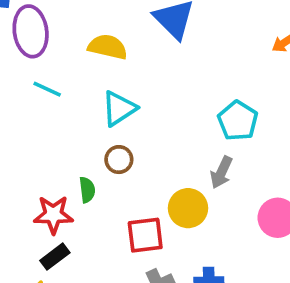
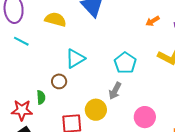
cyan triangle: (119, 108) -> (75, 59), moved

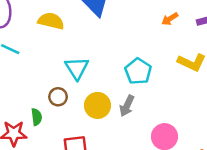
cyan triangle: (75, 59) -> (77, 68), turned -30
yellow circle: (96, 110) -> (97, 105), moved

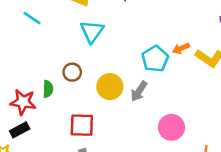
orange arrow: (170, 19) -> (181, 48), moved
cyan triangle: (77, 68) -> (92, 31), moved

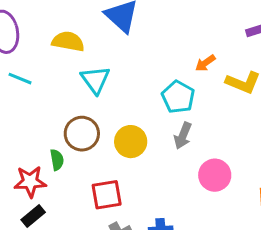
orange arrow: (181, 48) -> (205, 63), moved
brown circle: (72, 72) -> (82, 134), size x1.5
gray arrow: (139, 91) -> (183, 136), moved

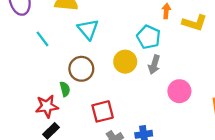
orange arrow: (205, 63) -> (166, 11), turned 136
cyan line: (20, 79) -> (42, 39), moved, turned 35
yellow circle: (131, 142) -> (125, 62), moved

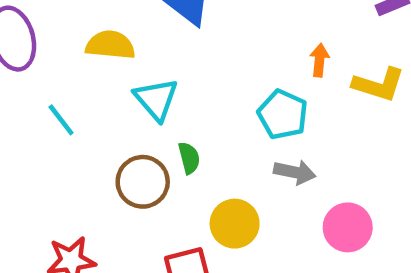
yellow circle: (125, 62) -> (235, 224), moved
gray arrow: (154, 65) -> (295, 172), turned -96
green semicircle: (65, 89) -> (189, 158), moved

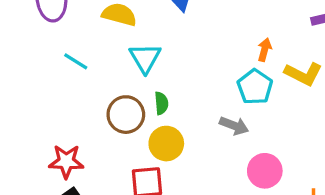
cyan pentagon: (283, 115) -> (255, 87), moved
cyan line: (61, 120) -> (76, 61), turned -30
yellow circle: (235, 224) -> (166, 144), moved

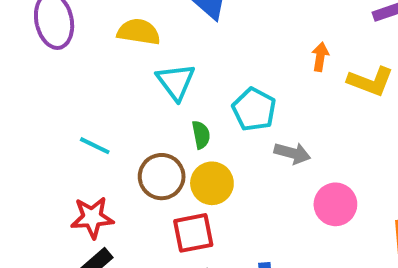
cyan line: (76, 61) -> (95, 146), moved
cyan pentagon: (255, 87) -> (254, 109), moved
brown circle: (126, 115) -> (162, 177), moved

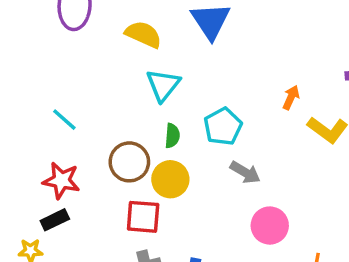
cyan line: (95, 146) -> (64, 120), moved

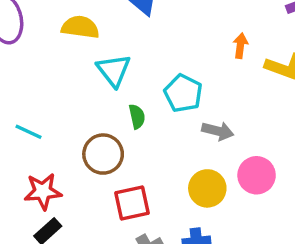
yellow circle: (170, 179) -> (207, 188), moved

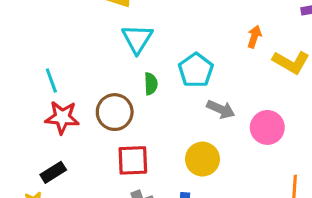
cyan line: (28, 132) -> (51, 80), turned 35
pink circle: (257, 175) -> (267, 127), moved
red star: (43, 191) -> (62, 117), moved

